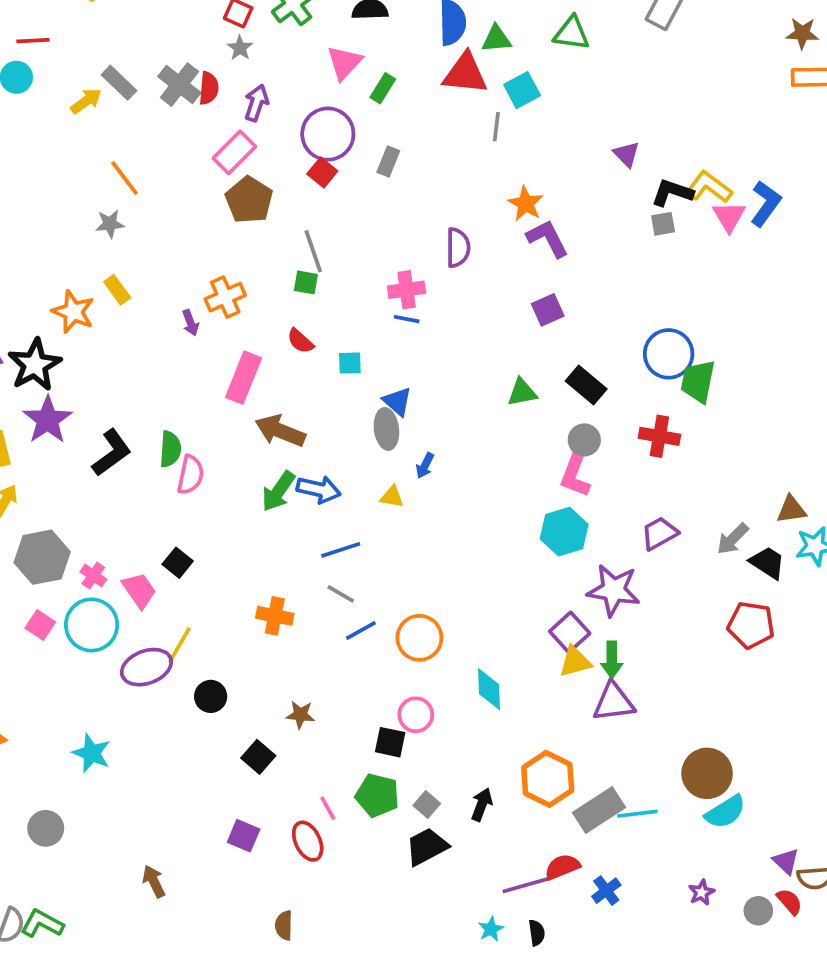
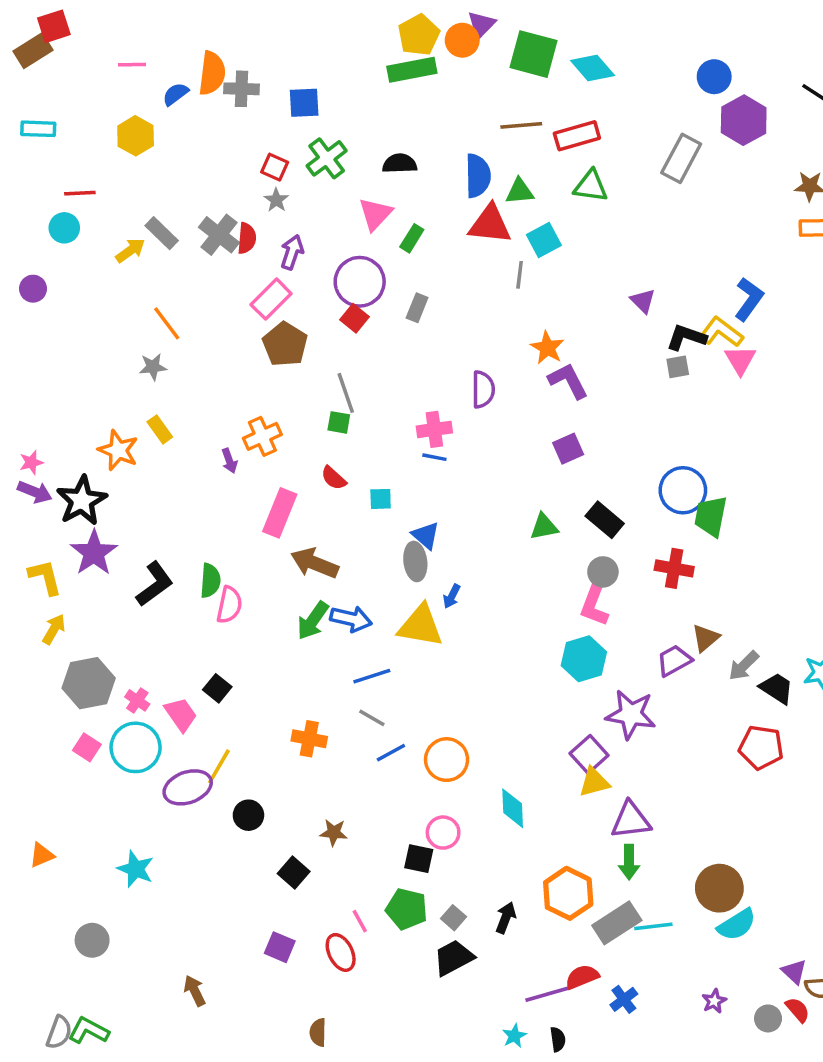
blue L-shape: (766, 204) -> (749, 299), moved
yellow triangle: (392, 497) -> (421, 626), size x2.0
brown triangle: (791, 510) -> (705, 638), moved, turned -32
green arrow: (612, 660) -> (629, 862), moved

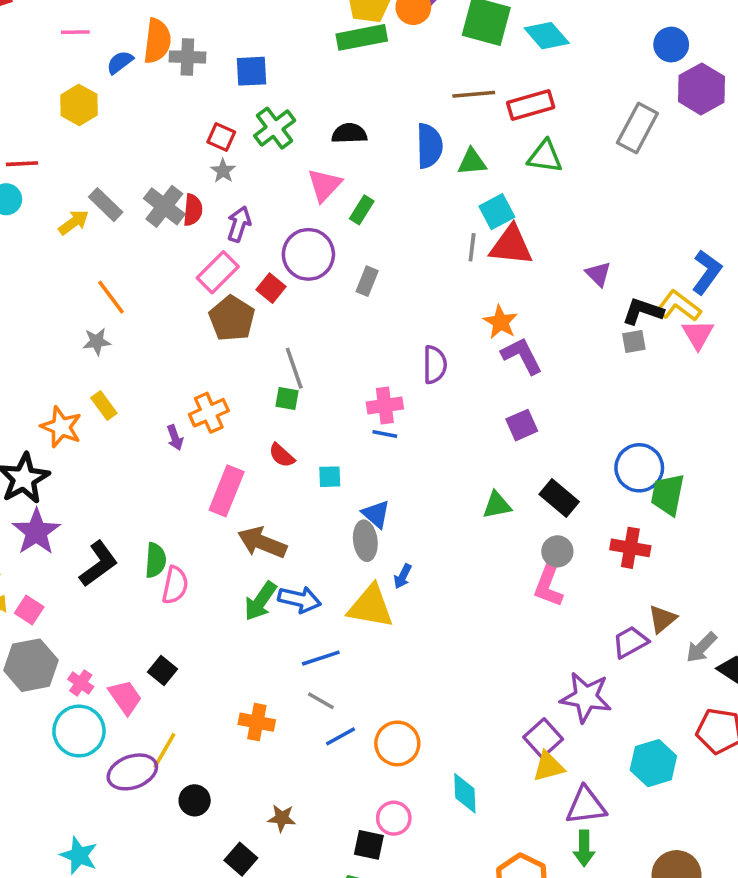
red triangle: (490, 224) -> (511, 245), moved
red square: (354, 318) -> (271, 288), moved
cyan hexagon: (584, 659) -> (653, 763), moved
pink square: (87, 747) -> (29, 610), moved

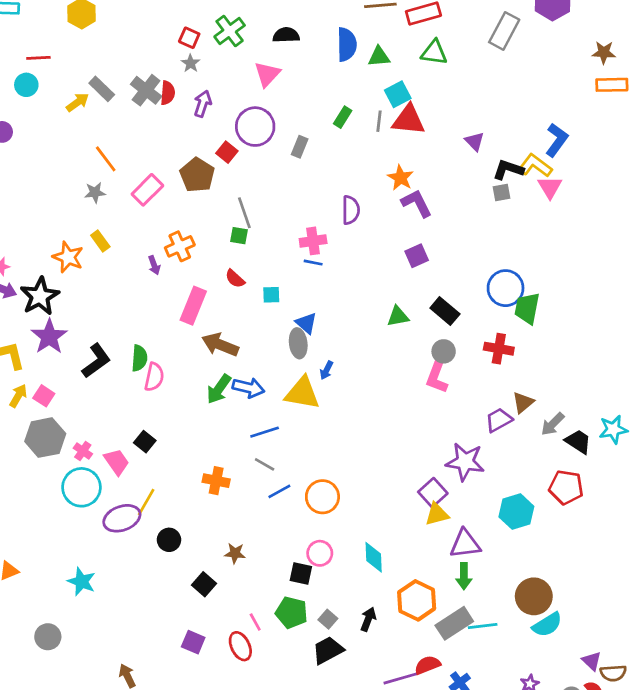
green rectangle: (362, 210) -> (343, 117), moved
pink rectangle: (218, 272) -> (147, 190), moved
cyan diamond: (465, 793) -> (374, 557), moved

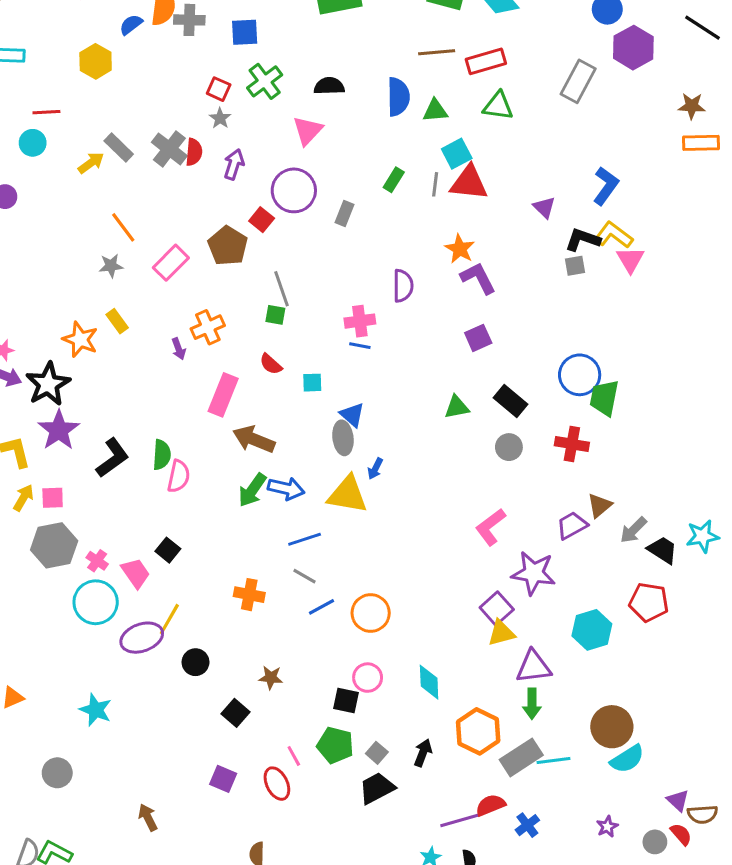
blue L-shape: (557, 140) -> (606, 186), moved
pink L-shape: (437, 377) -> (490, 527), moved, turned 32
pink square: (44, 396) -> (53, 498), turned -35

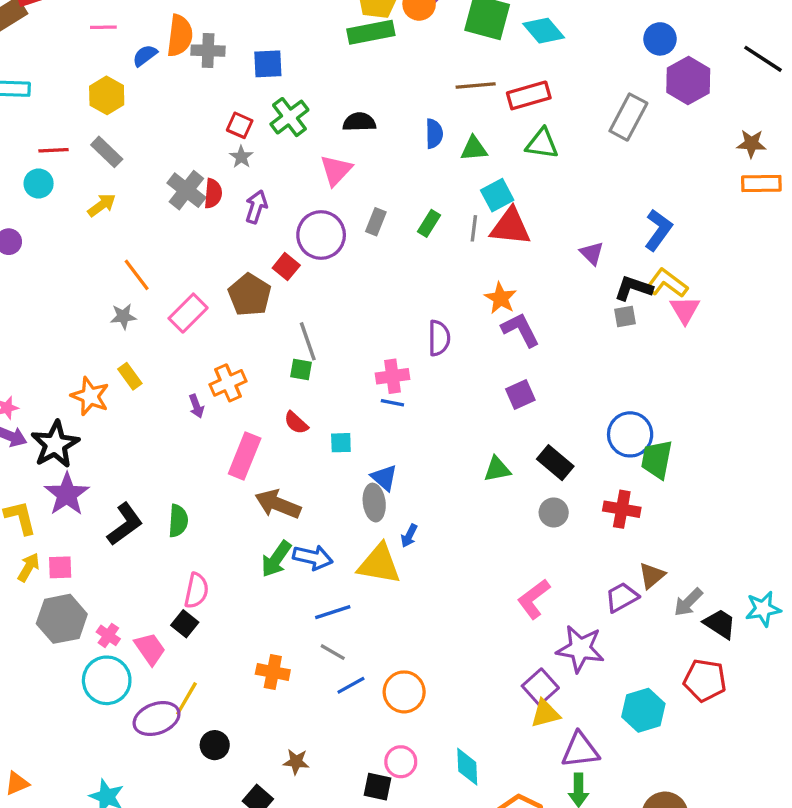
blue semicircle: (398, 97) -> (434, 134), size x0.7
gray rectangle: (119, 147) -> (107, 152), moved
gray rectangle: (345, 214) -> (376, 222), moved
pink semicircle: (179, 476) -> (196, 591), moved

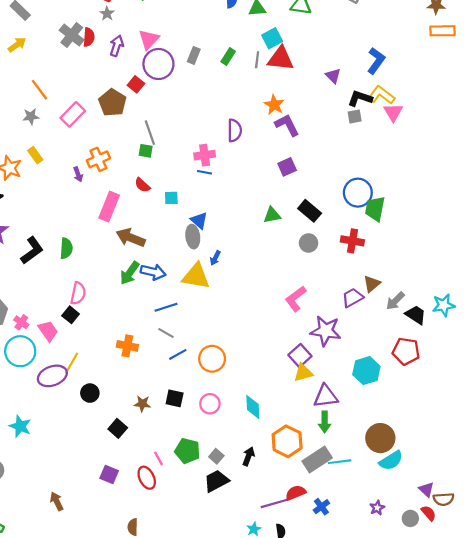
pink triangle: (336, 170) -> (149, 39), moved
black square: (378, 787) -> (175, 398), moved

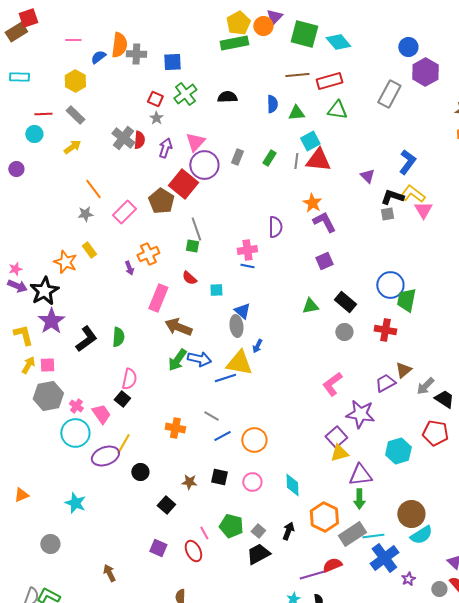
red square: (136, 84) -> (183, 184), size x1.8
blue line: (166, 307) -> (225, 378), moved
blue cross: (321, 507) -> (384, 558), moved, size x1.8

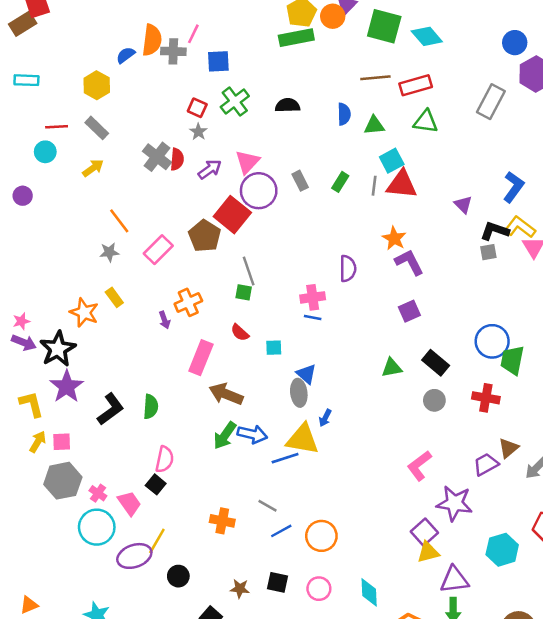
pink line: (73, 40) -> (193, 34), moved, turned -63
purple arrow: (165, 148) -> (210, 169), turned 36
gray rectangle: (237, 157) -> (300, 181), turned -49

